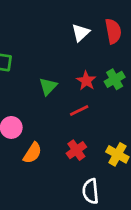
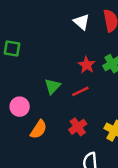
white triangle: (81, 33) -> (82, 22), turned -36
green triangle: (48, 86) -> (52, 86), moved

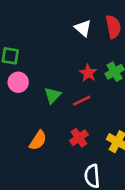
pink circle: (20, 107) -> (18, 82), moved

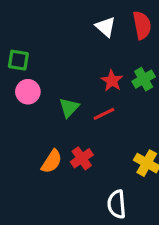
red cross: (79, 138) -> (82, 158), moved

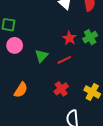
red cross: (82, 158) -> (61, 89), moved
orange semicircle: (52, 161) -> (21, 90), moved

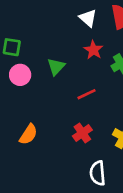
red star: (69, 38) -> (93, 50), moved
green triangle: (41, 56) -> (56, 67), moved

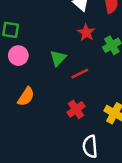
green triangle: (56, 67) -> (58, 58), moved
orange semicircle: (28, 134) -> (26, 97), moved

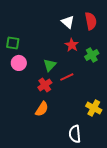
orange semicircle: (26, 97) -> (42, 109), moved
red cross: (76, 109) -> (45, 85), moved

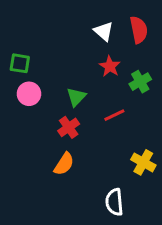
red line: (67, 77) -> (114, 115), moved

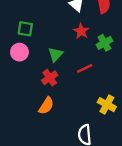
green square: (20, 63) -> (25, 29), moved

